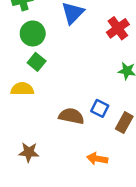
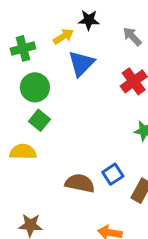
blue square: (100, 108) -> (113, 174), turned 30

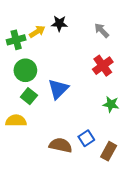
black star: (89, 20) -> (59, 23), moved
yellow arrow: (63, 36) -> (37, 32), moved
blue triangle: (81, 63) -> (58, 89), moved

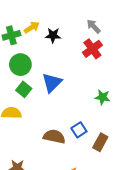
black star: (59, 23) -> (53, 35), moved
red cross: (103, 66) -> (92, 49), moved

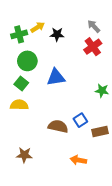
blue triangle: (52, 83) -> (56, 77), turned 36
green square: (24, 89) -> (21, 83), moved
brown rectangle: (100, 142) -> (100, 131), turned 49

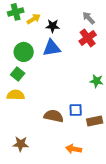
green cross: (19, 34) -> (16, 12), moved
blue triangle: (56, 77) -> (52, 48), moved
blue square: (80, 120) -> (76, 110), turned 32

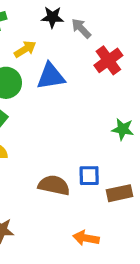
gray arrow: (89, 18) -> (81, 28), moved
yellow arrow: (34, 19) -> (25, 49), moved
black star: (53, 26) -> (52, 17), moved

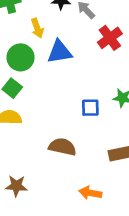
yellow arrow: (25, 49) -> (37, 28), turned 102
blue square: (89, 176) -> (90, 108), moved

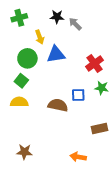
red cross: (110, 38) -> (94, 63), moved
brown semicircle: (62, 147) -> (58, 105), moved

